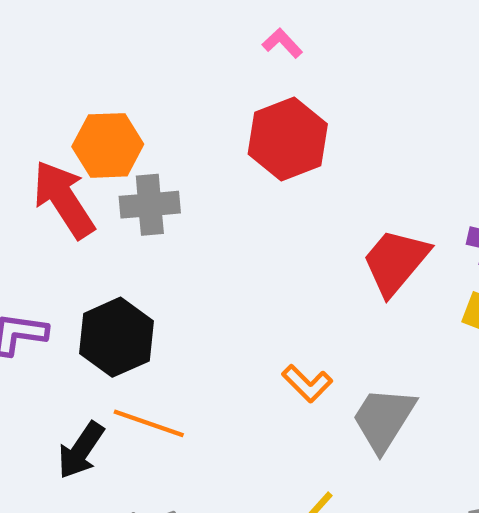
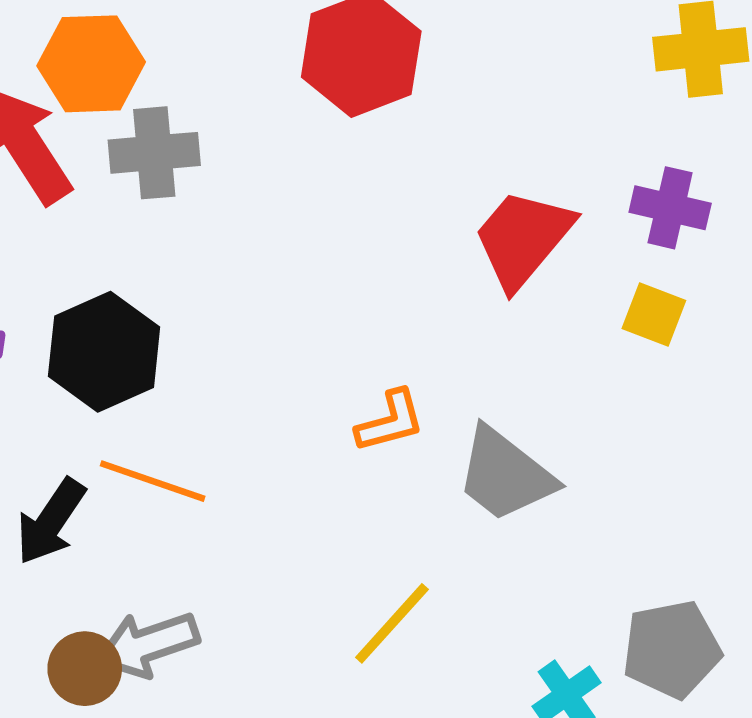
orange L-shape: (307, 384) -> (390, 421), turned -60
gray trapezoid: (384, 419) -> (505, 475), turned -84

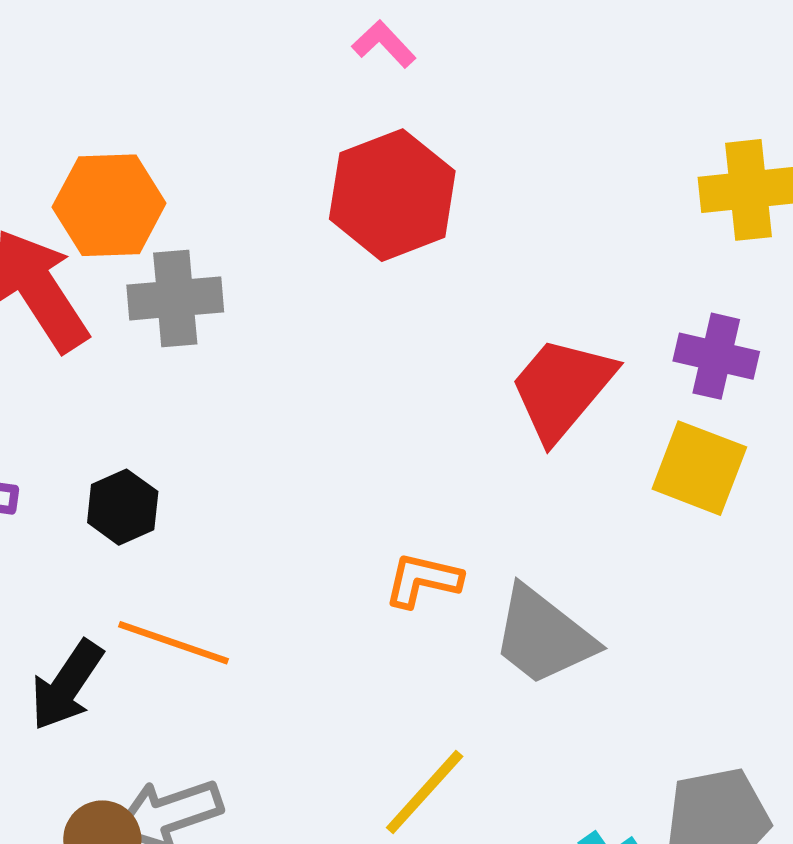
yellow square: (654, 315) -> (699, 468), size x1.4
black hexagon: (104, 352) -> (123, 507), size x0.6
orange L-shape: (390, 421) -> (423, 580), turned -152

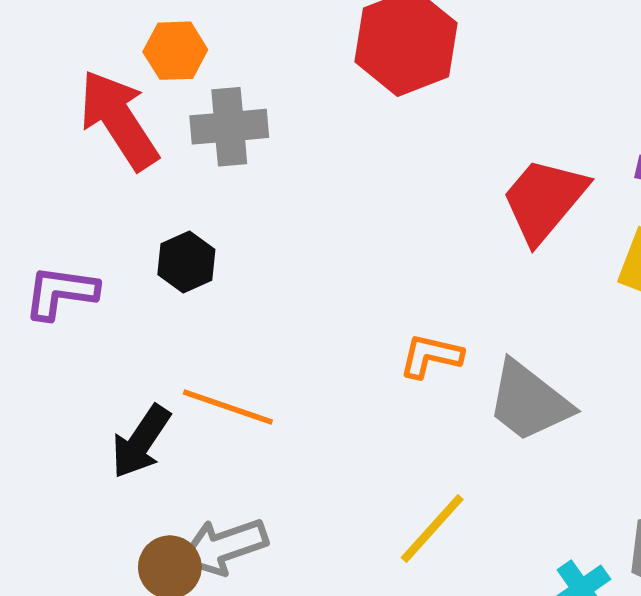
orange hexagon: (109, 205) -> (175, 51), size x0.7
black hexagon: (123, 507) -> (186, 262), moved

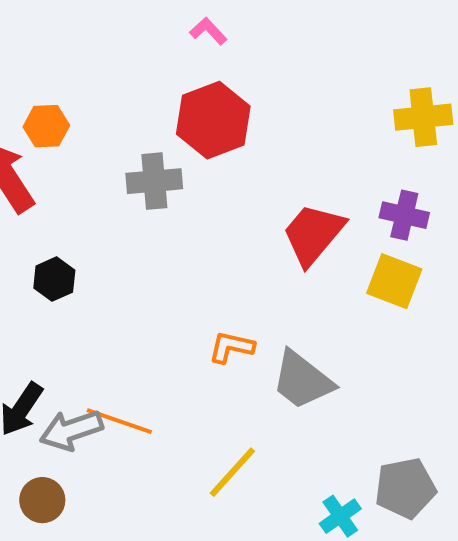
gray cross: (229, 127) -> (154, 181), moved
orange line: (228, 407) -> (119, 421), moved
gray arrow: (224, 546) -> (71, 430), moved

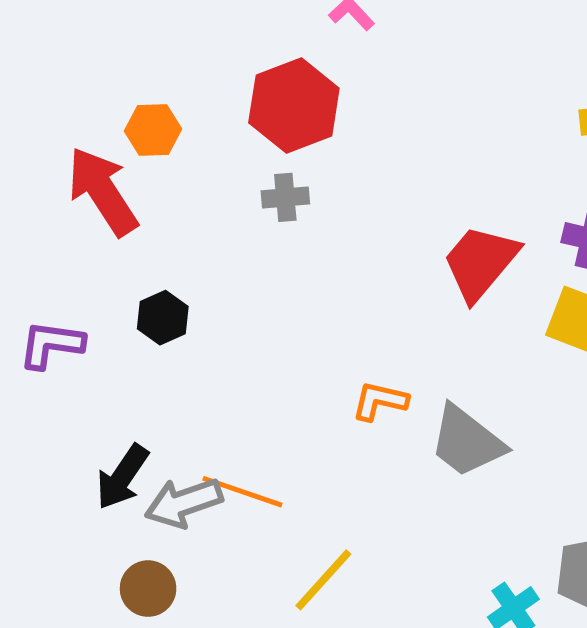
red hexagon: (213, 120) -> (294, 105), moved
gray cross: (154, 181) -> (285, 197), size x0.7
yellow line: (232, 472) -> (323, 580), moved

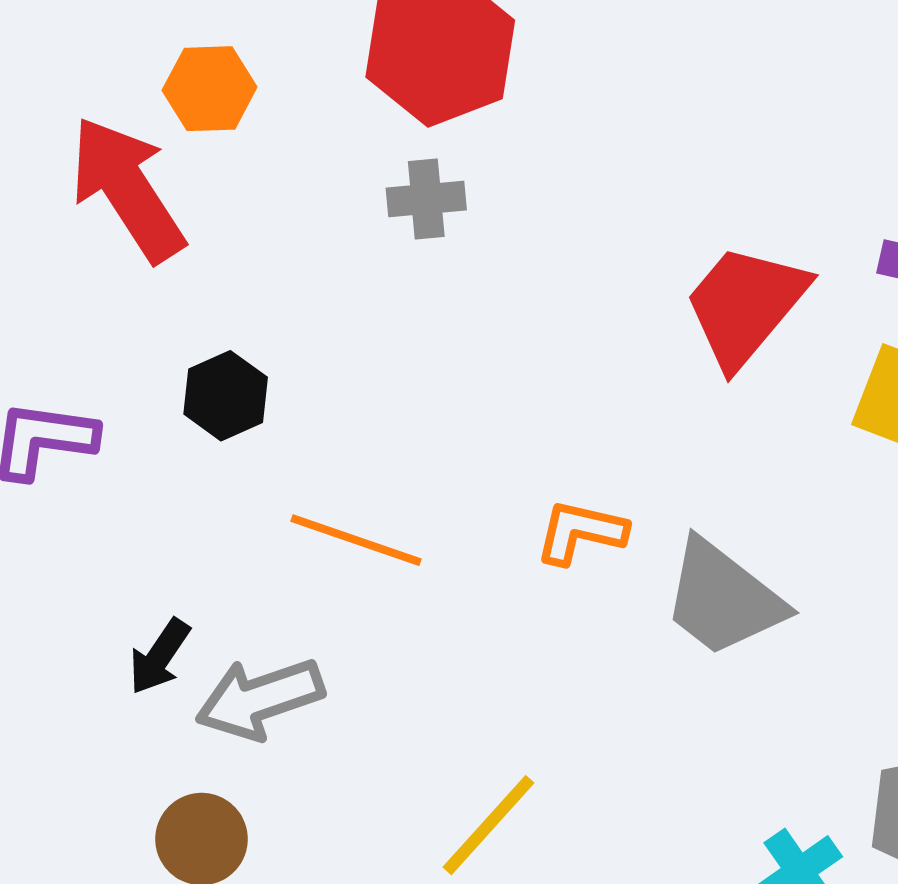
black arrow: (122, 477) -> (159, 656), size x0.7
orange line: (242, 492) -> (356, 540), moved

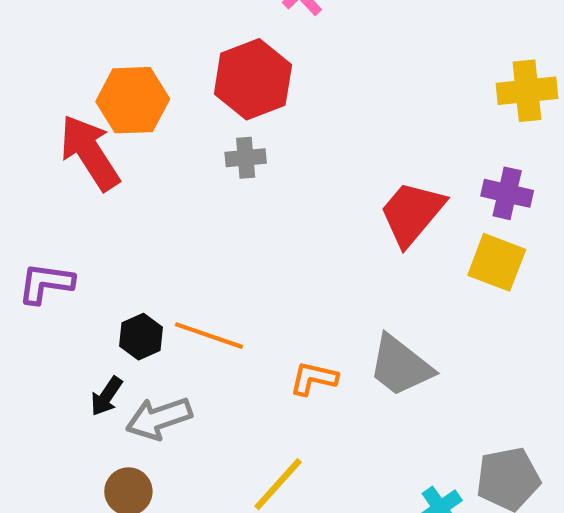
orange hexagon: (210, 89) -> (133, 100), size x1.5
black hexagon: (226, 396) -> (141, 337), moved
orange L-shape: (581, 532) -> (314, 378), moved

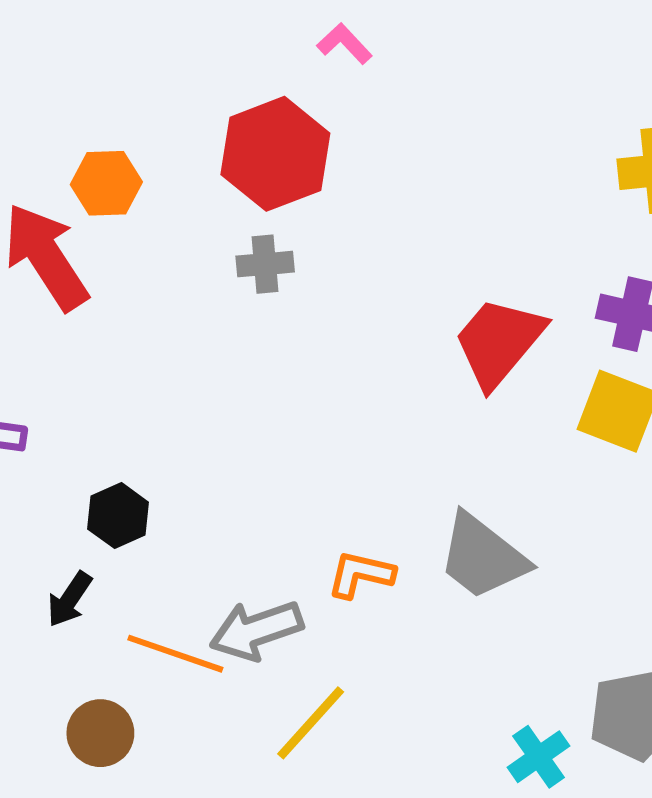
orange hexagon: (133, 100) -> (106, 183), size x0.7
orange line: (209, 336) -> (175, 654), moved
gray arrow: (159, 418) -> (256, 630), moved

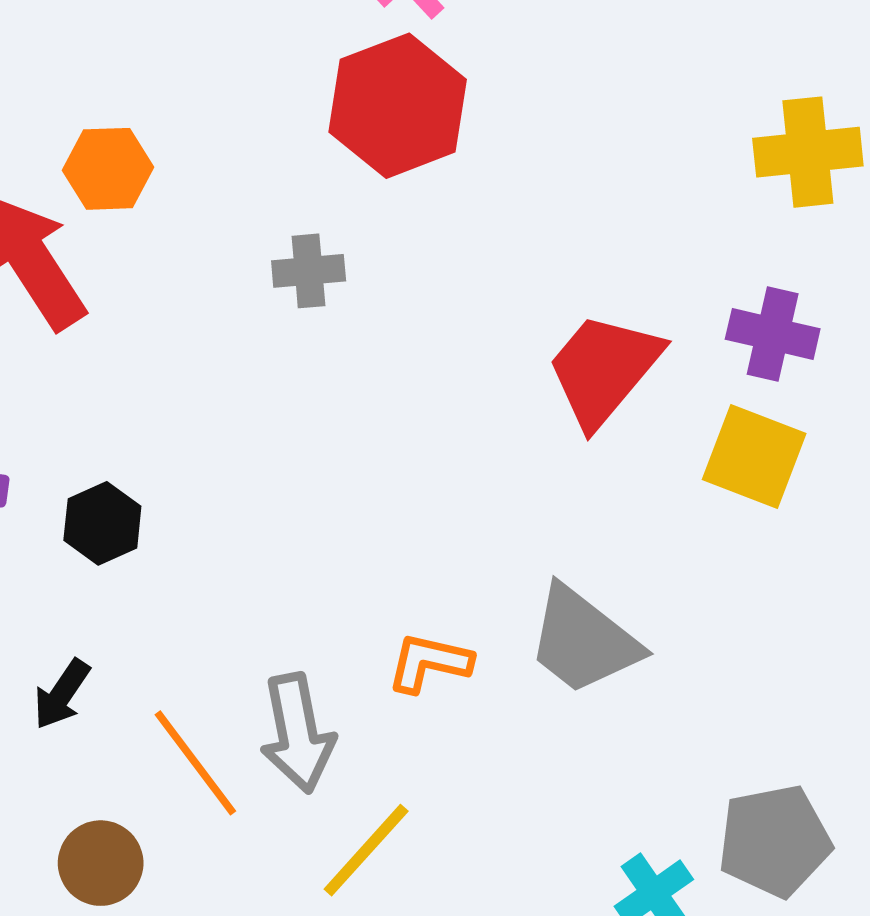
red hexagon: (275, 154) -> (398, 106), moved
black hexagon: (118, 516) -> (102, 523), moved
gray arrow: (256, 630) -> (297, 733), turned -82
orange line: (175, 654) -> (195, 763), turned 34

